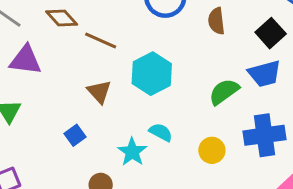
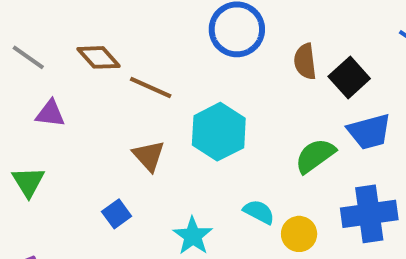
black square: (271, 33) -> (349, 77), moved
purple triangle: (25, 60) -> (50, 114), size x0.7
cyan semicircle: (161, 132) -> (259, 212), moved

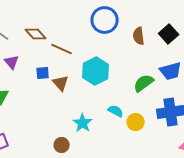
black square: (349, 77) -> (169, 34), moved
purple triangle: (50, 114) -> (12, 62), turned 42
blue square: (117, 214) -> (43, 73), moved, turned 32

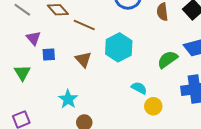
blue square: (43, 73) -> (49, 54), moved
yellow circle: (136, 122) -> (153, 106), moved
cyan star: (83, 123) -> (68, 99), moved

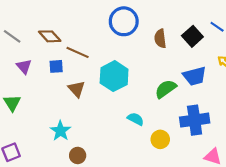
blue square: (49, 54) -> (56, 66), moved
yellow circle: (153, 106) -> (160, 139), moved

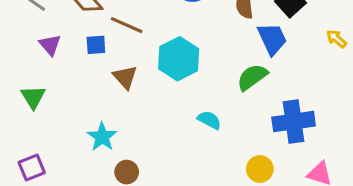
blue trapezoid: (195, 76) -> (272, 39), moved, turned -100
yellow circle: (160, 139) -> (260, 169), moved

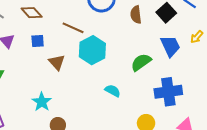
brown line: (127, 25) -> (73, 28), moved
blue trapezoid: (272, 39) -> (170, 46), moved
yellow arrow: (336, 39) -> (197, 37), turned -88

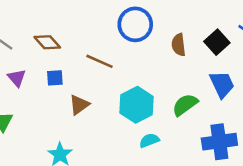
cyan hexagon: (92, 50) -> (137, 105), moved
brown triangle: (57, 62) -> (79, 105), turned 36
cyan semicircle: (113, 91) -> (149, 140), turned -49

